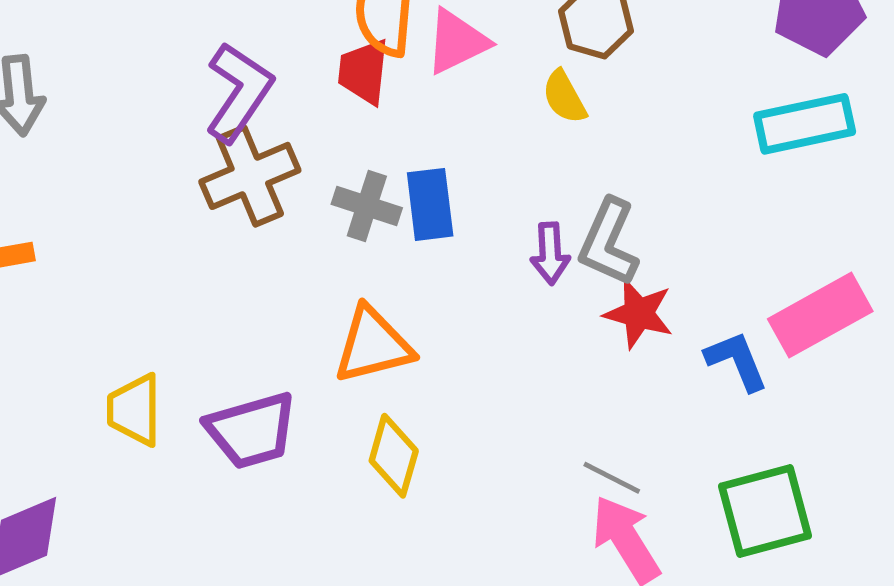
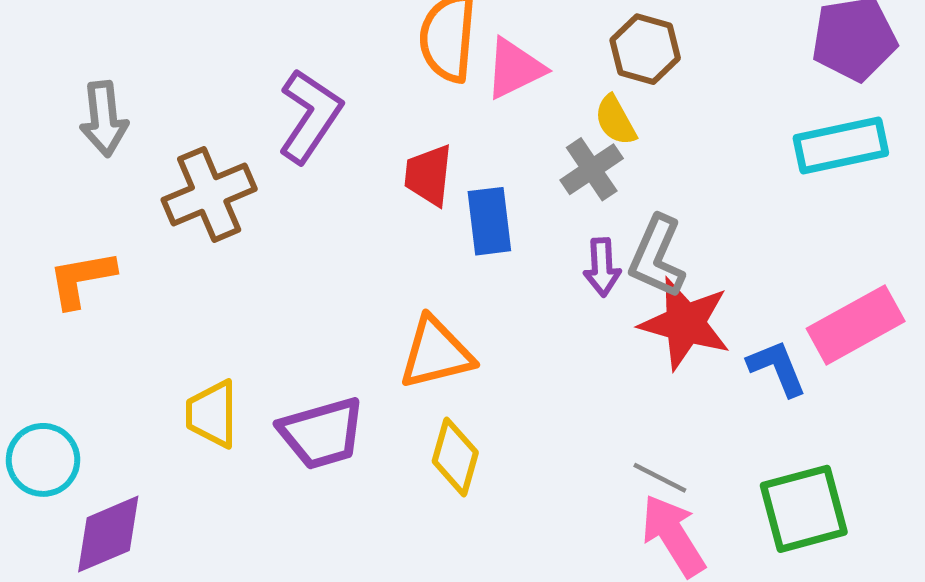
red trapezoid: (364, 72) -> (429, 175), moved
brown cross: (250, 176) -> (209, 194), moved
gray cross: (367, 206) -> (592, 169), moved, turned 38
red star: (639, 313) -> (685, 323), size x1.4

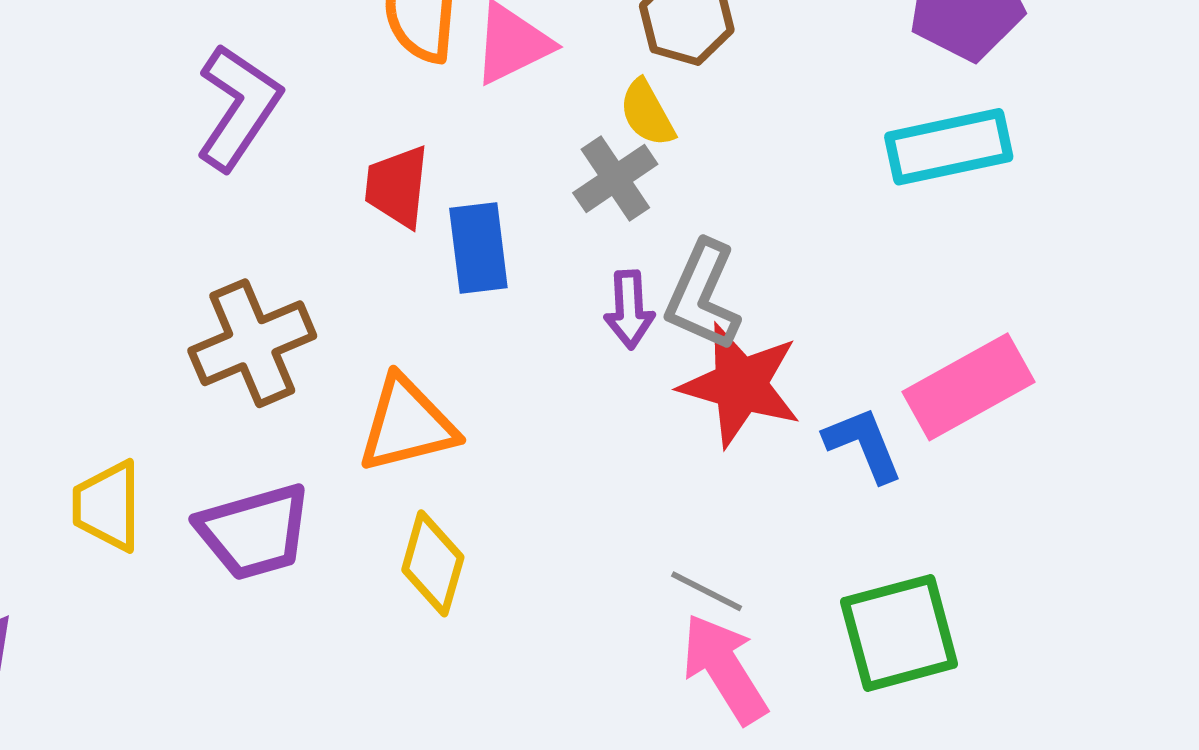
brown cross: (209, 194) -> (252, 343), moved

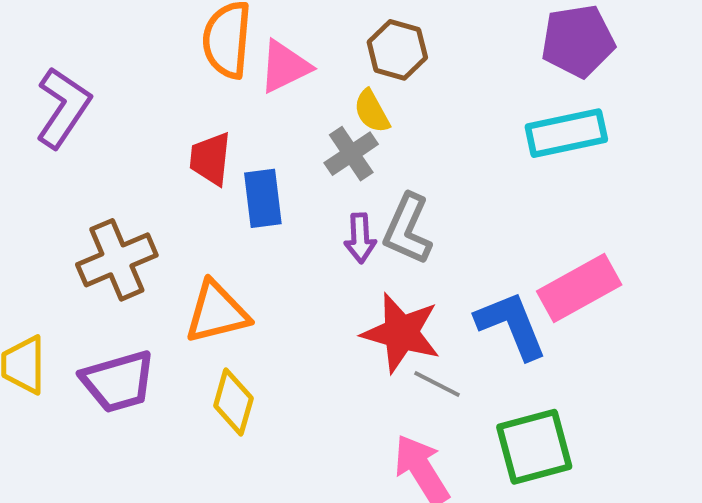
purple L-shape: (238, 107) -> (63, 107), moved
red star: (740, 385) -> (401, 333), moved
blue L-shape: (863, 444) -> (511, 325), size x1.4
gray line: (707, 591) -> (437, 384), moved

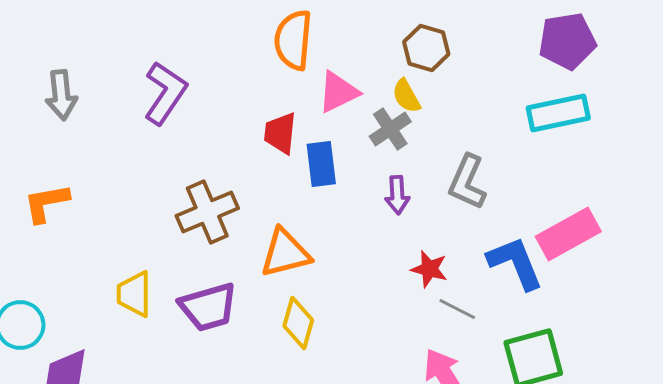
pink triangle: (285, 67) -> (338, 92), moved
gray L-shape: (408, 229) -> (467, 182), moved
red star: (401, 333) -> (429, 269), size x0.6

